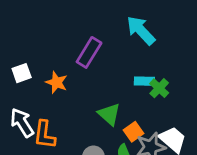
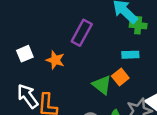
green cross: (159, 88) -> (138, 25), moved, turned -35
orange square: (134, 132) -> (120, 77), moved

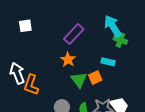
white square: (25, 54) -> (25, 26), moved
orange star: (55, 60) -> (68, 60), moved

